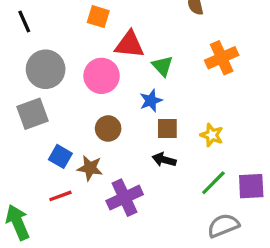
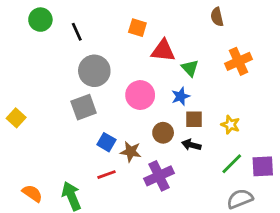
pink circle: (102, 76) -> (140, 95), moved
brown circle: (108, 128) -> (163, 133), moved

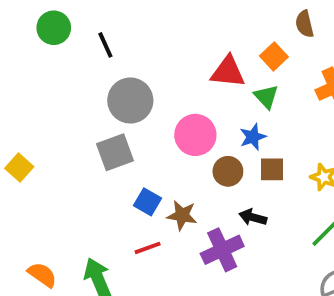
orange square: (137, 28) -> (274, 56), moved, turned 30
brown circle: (163, 133) -> (228, 171), moved
black arrow: (191, 145) -> (253, 217), moved

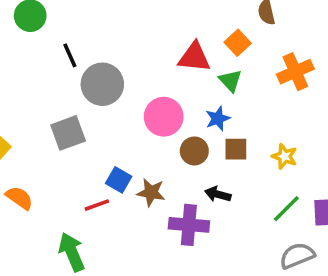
black line: (105, 45) -> (70, 55), moved
gray square: (115, 152) -> (68, 133), moved
red line: (148, 248) -> (97, 205), moved
purple cross: (222, 250) -> (189, 225), turned 30
orange semicircle: (42, 275) -> (19, 198), moved

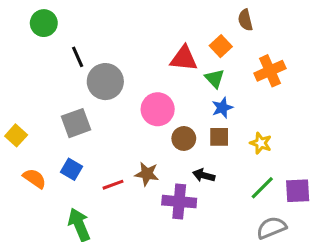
blue star: (218, 119) -> (222, 108), moved
blue square: (119, 180) -> (71, 169), moved
red line: (97, 205) -> (113, 185), moved

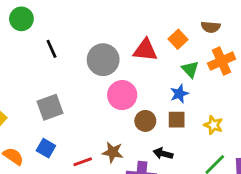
brown semicircle: (245, 20) -> (211, 27), moved, turned -72
green triangle: (215, 78) -> (190, 69), moved
gray circle: (105, 82) -> (103, 60), moved

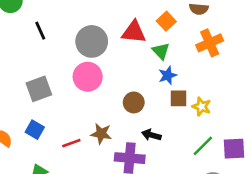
green triangle: (190, 69) -> (161, 51), moved
pink circle: (122, 95) -> (88, 77), moved
brown square: (177, 120) -> (178, 98), moved

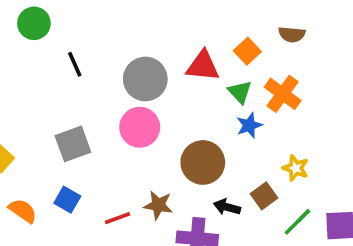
orange cross: (210, 43) -> (283, 94), moved, turned -30
brown square: (178, 98) -> (264, 196), moved, turned -36
brown circle: (134, 102) -> (203, 162), size x1.5

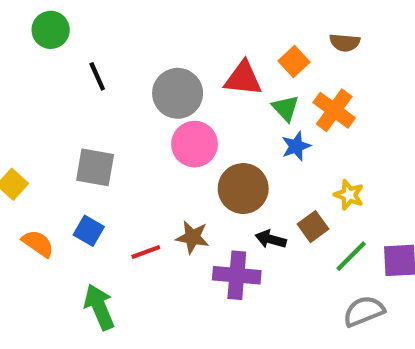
pink circle: (140, 127) -> (195, 144), moved
gray square: (73, 144) -> (95, 167), turned 30

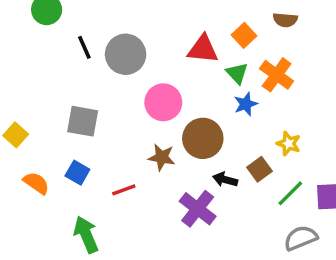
gray circle: (178, 93) -> (126, 54), moved
brown star: (192, 237) -> (162, 157), moved
purple cross: (237, 275) -> (198, 209), turned 33

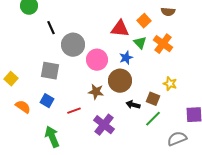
gray circle: (126, 54) -> (73, 45), moved
blue star: (246, 104) -> (126, 58), moved
brown square: (259, 169) -> (153, 99), turned -32
green line: (290, 193) -> (153, 119), moved
purple cross: (198, 209) -> (104, 125), moved

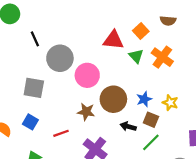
blue star: (126, 58) -> (144, 99), moved

